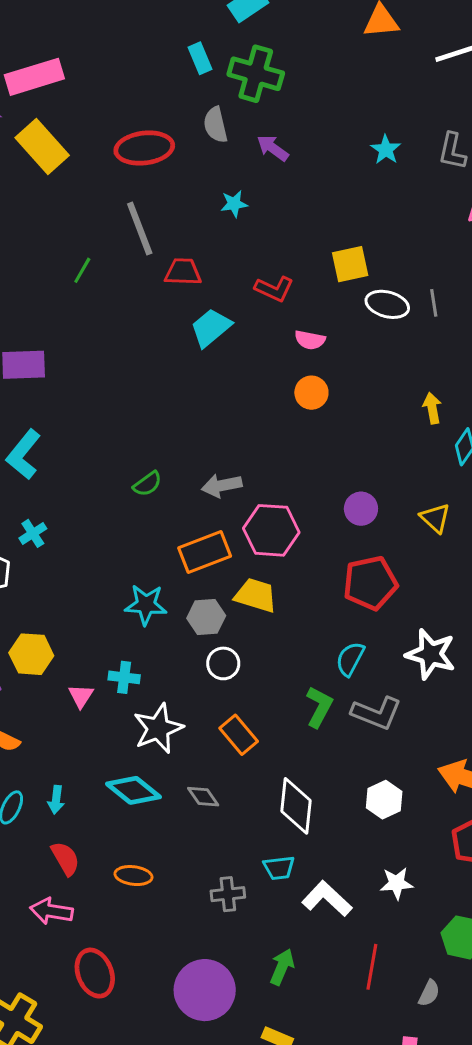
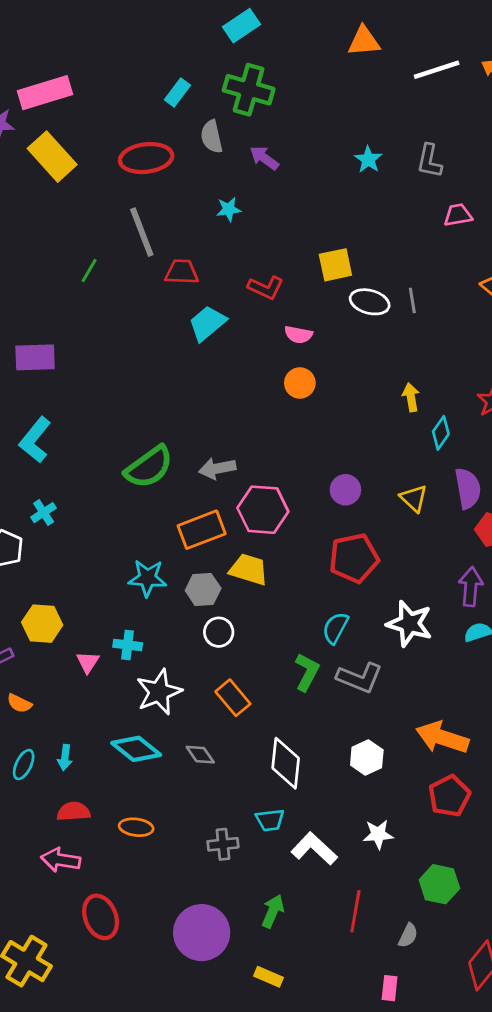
cyan rectangle: (200, 58) -> (177, 93), moved, turned 60
green semicircle: (147, 484) -> (149, 467), size x1.8
red semicircle: (65, 859) -> (73, 812), turned -64

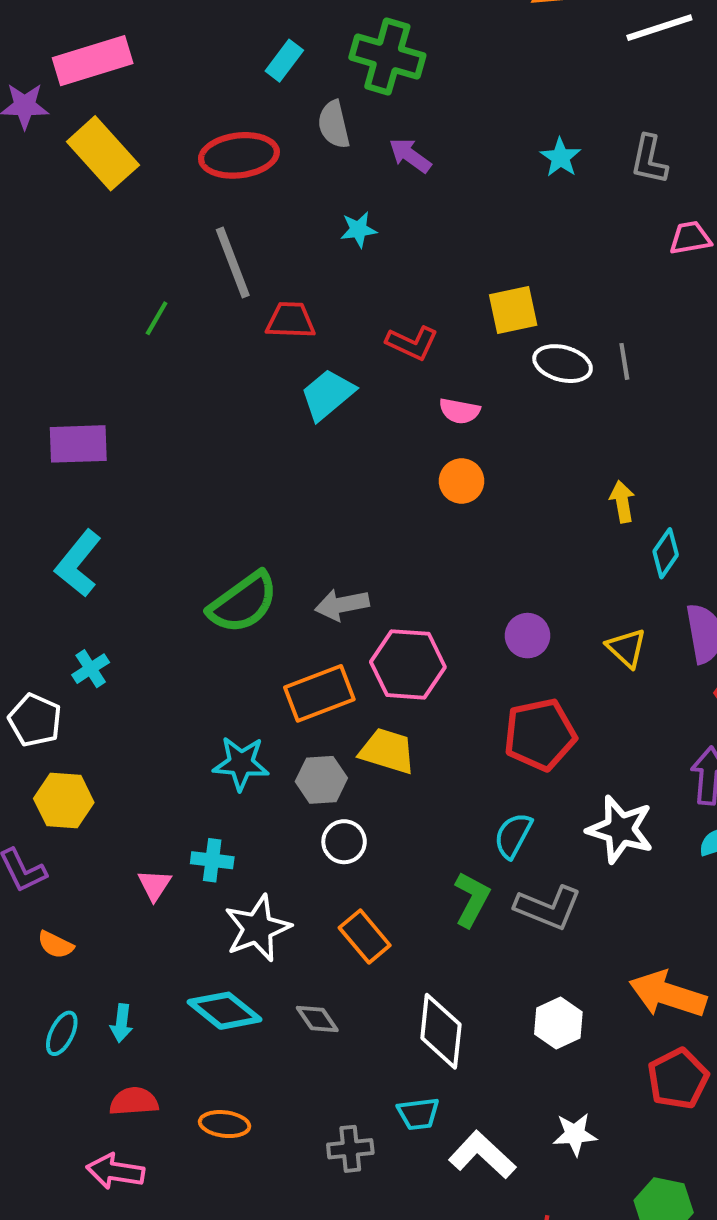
yellow hexagon: (42, 624) -> (64, 800), moved

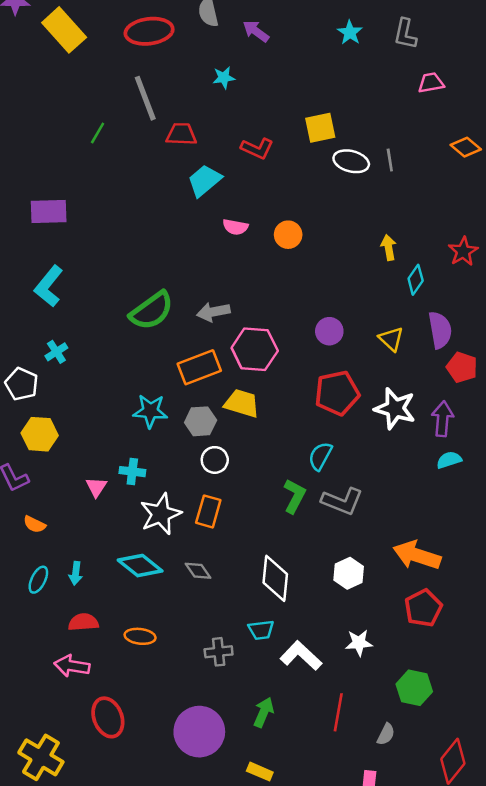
pink semicircle: (459, 411) -> (235, 227), moved
white star: (620, 829) -> (395, 408), moved
orange rectangle: (365, 936) -> (208, 511), moved, turned 56

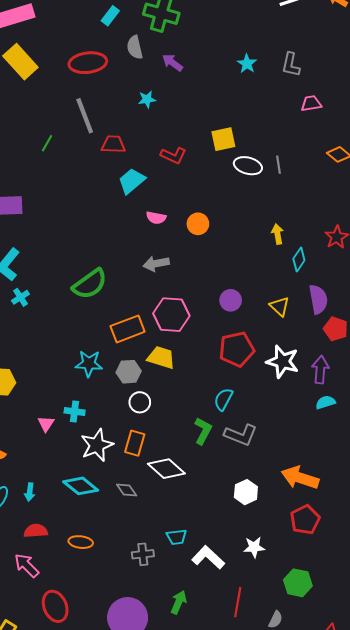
gray arrow: (213, 312) -> (156, 264), moved
cyan cross: (56, 352) -> (20, 297), moved
white diamond: (275, 578) -> (166, 469), moved, turned -54
pink arrow: (72, 666) -> (27, 566), turned 36

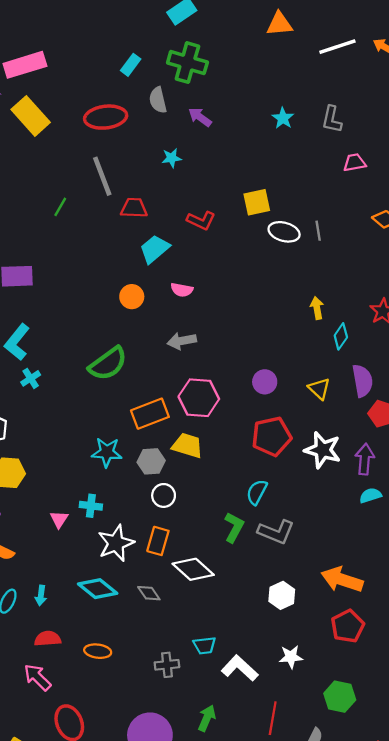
orange circle: (198, 224) -> (132, 297), moved

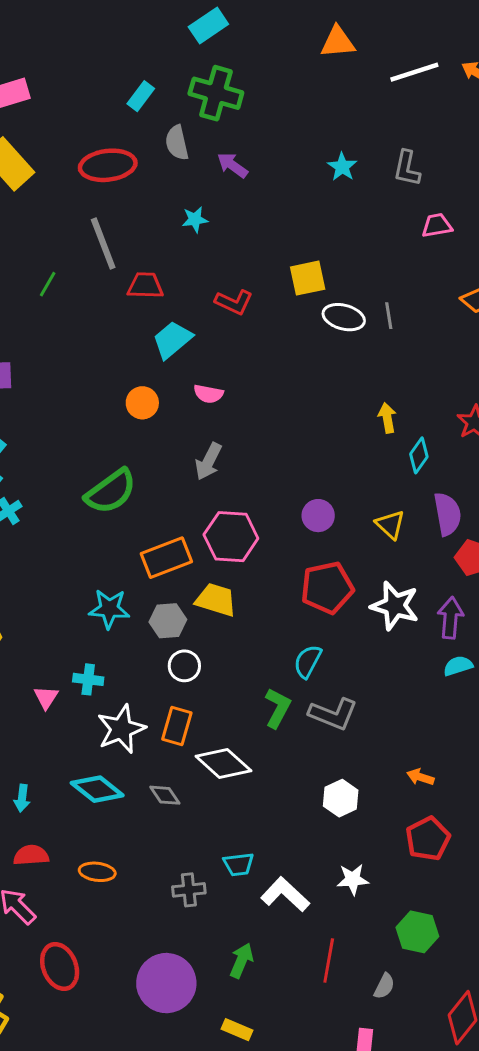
gray arrow: (182, 341) -> (208, 461), turned -52
orange arrow: (342, 580) -> (420, 777), size x0.5

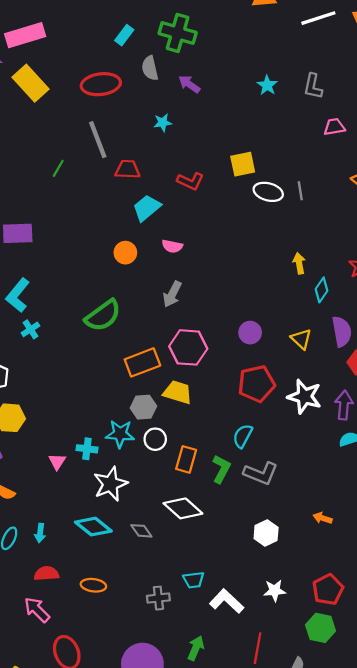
cyan star: (109, 609) -> (120, 434), moved
orange rectangle: (177, 726) -> (186, 459), moved
red pentagon: (428, 839) -> (328, 590), moved

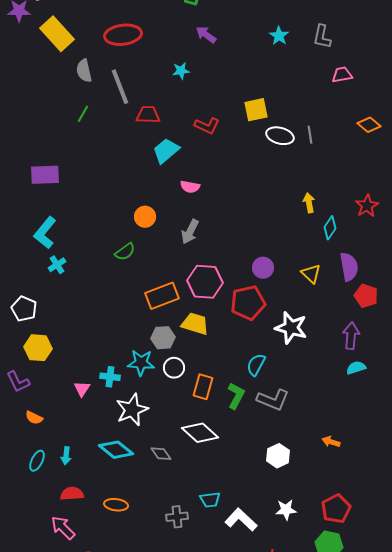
gray semicircle: (150, 68) -> (84, 71), moved
orange circle: (125, 253) -> (145, 217), moved
green semicircle: (103, 316) -> (125, 252), size x0.6
red pentagon: (256, 384) -> (248, 303), moved
white star: (304, 397) -> (291, 328), moved

